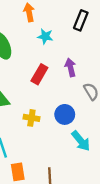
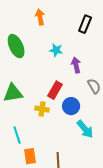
cyan star: (45, 36) -> (56, 50), moved
red rectangle: (39, 74) -> (55, 90), moved

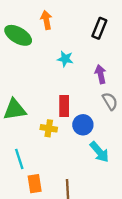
green ellipse: (16, 46) -> (18, 35), moved, turned -35
purple arrow: (76, 65) -> (101, 74), moved
red rectangle: (55, 90) -> (64, 106), turned -30

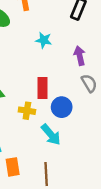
cyan arrow: (99, 152) -> (51, 135), moved

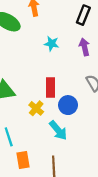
purple arrow: (80, 56) -> (84, 47), moved
yellow cross: (27, 111) -> (36, 108), turned 32

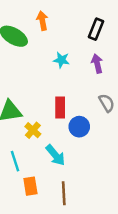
yellow cross: (36, 108) -> (33, 130), moved
cyan arrow: (58, 130) -> (55, 155), moved

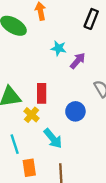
purple arrow: (97, 64) -> (78, 61), moved, turned 54
red rectangle: (60, 108) -> (42, 93), moved

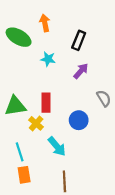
black rectangle: (91, 19) -> (79, 40), moved
cyan star: (59, 48) -> (48, 59), moved
orange rectangle: (29, 168) -> (24, 175), moved

